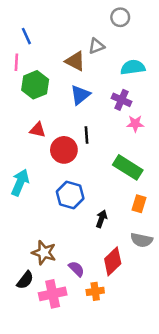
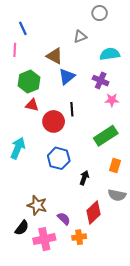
brown triangle: (75, 61) -> (55, 56), moved
green hexagon: (35, 85) -> (29, 82), moved
green rectangle: (128, 167) -> (106, 136), turned -65

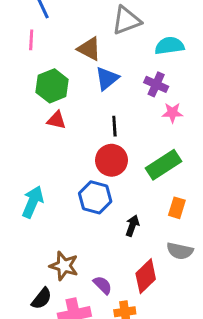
gray triangle: (80, 37) -> (126, 20), size x1.5
red circle: (54, 121) -> (111, 160), moved
cyan arrow: (18, 148) -> (33, 202), moved

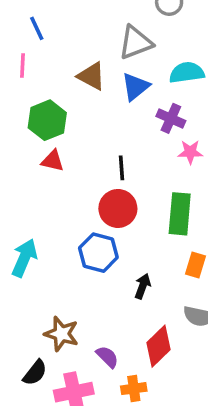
blue triangle: (107, 78) -> (136, 87), moved
green rectangle: (164, 165) -> (180, 214), turned -52

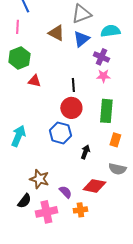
green hexagon: (47, 120) -> (19, 58), moved
pink star: (190, 152) -> (103, 76), moved
red diamond: (158, 346) -> (94, 186), turned 55

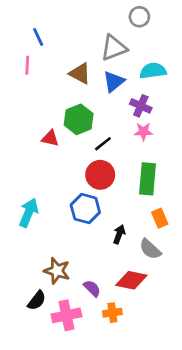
green hexagon: (19, 58) -> (79, 119), moved
black line: (73, 85) -> (103, 144), turned 56
orange rectangle: (115, 140) -> (160, 218), turned -40
gray semicircle: (117, 169) -> (150, 249), moved, turned 30

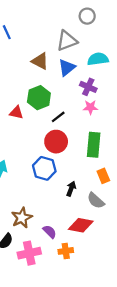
brown star: (57, 271) -> (22, 218), turned 30

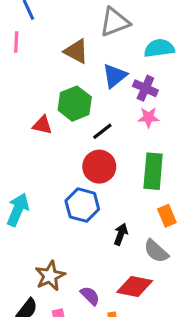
blue triangle: (67, 68) -> (115, 76), moved

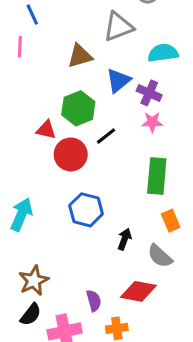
brown triangle: (76, 51) -> (80, 56), turned -44
red circle: (99, 167) -> (71, 154), moved
brown star: (50, 276) -> (34, 281), moved
purple semicircle: (90, 296) -> (94, 301), turned 30

